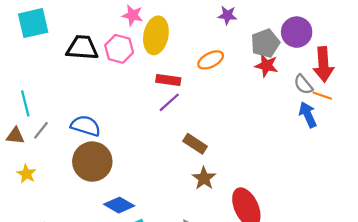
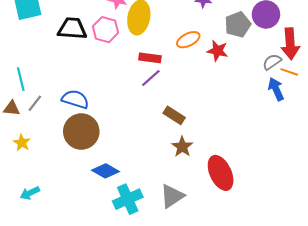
red star: (266, 66) -> (218, 51), moved
gray semicircle: (303, 84) -> (272, 62), turned 96

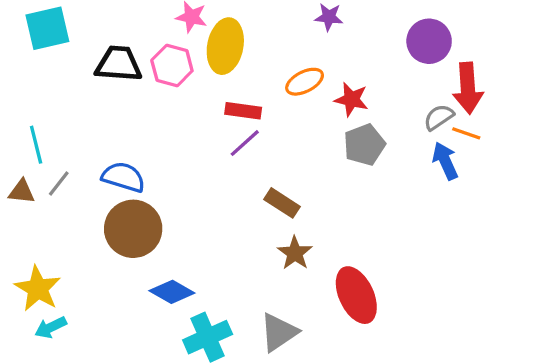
gray pentagon: (238, 25) -> (364, 145), moved
yellow star: (22, 143) -> (38, 289), moved, size x1.6

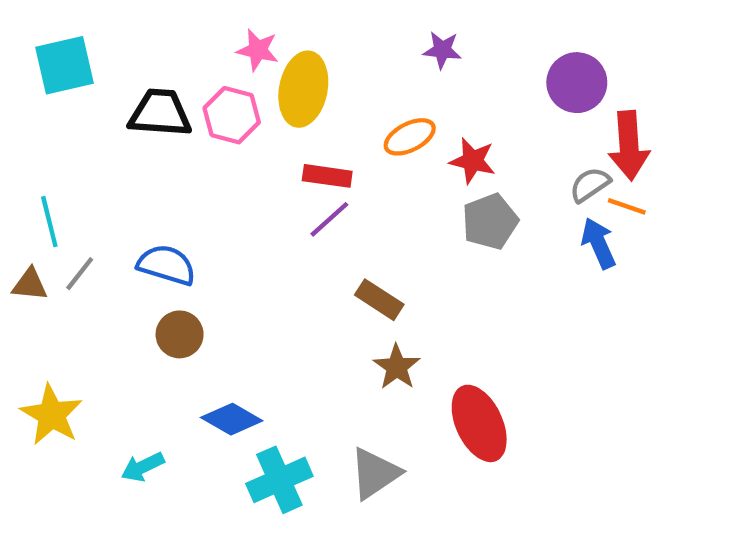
brown circle: (133, 229) -> (180, 334), size x0.6
cyan arrow: (51, 327) -> (143, 467), moved

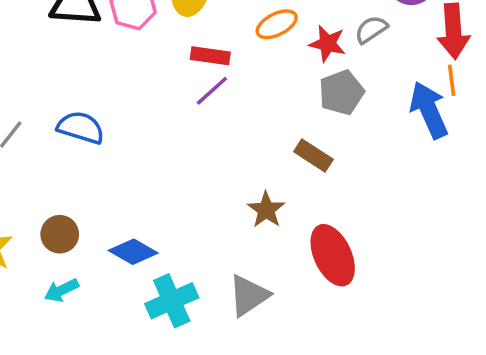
gray semicircle: (590, 185) -> (371, 30), moved
orange line: (627, 206) -> (452, 80), turned 64
blue arrow: (599, 243) -> (429, 110), size x1.4
brown rectangle: (379, 300) -> (313, 156), moved
brown circle: (180, 334) -> (60, 234), moved

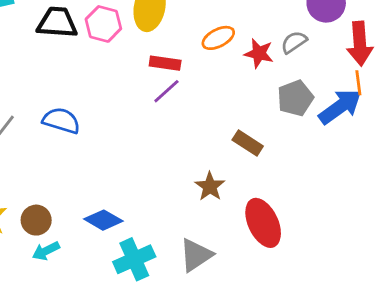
gray pentagon: (341, 93) -> (295, 98), moved
blue arrow: (429, 110) -> (340, 107), turned 78
brown circle: (60, 234) -> (36, 220), moved

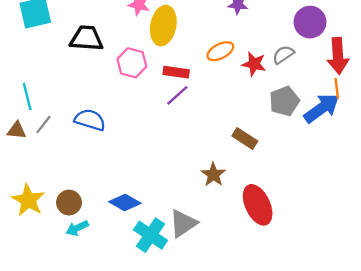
pink hexagon: (103, 24) -> (132, 63), moved
gray triangle: (196, 255) -> (183, 223), moved
cyan cross: (134, 259) -> (150, 235), turned -32

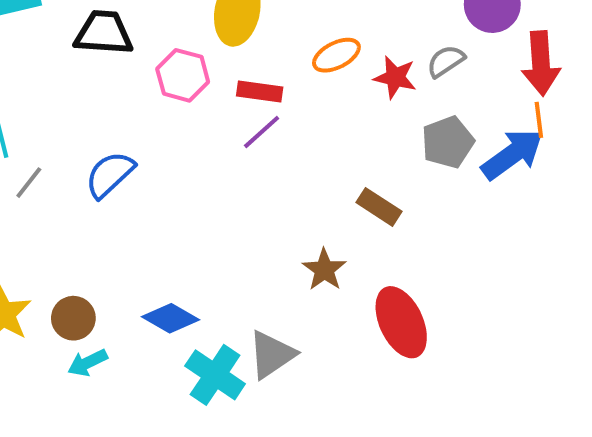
blue semicircle: (90, 120) -> (110, 175), turned -60

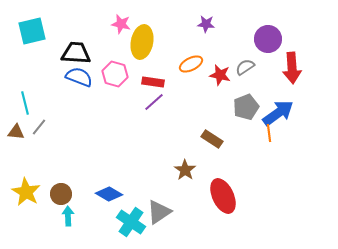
orange line: (539, 120) -> (269, 133), moved
blue semicircle: (110, 175) -> (79, 77), moved, turned 64
cyan arrow: (88, 363) -> (68, 216), turned 114

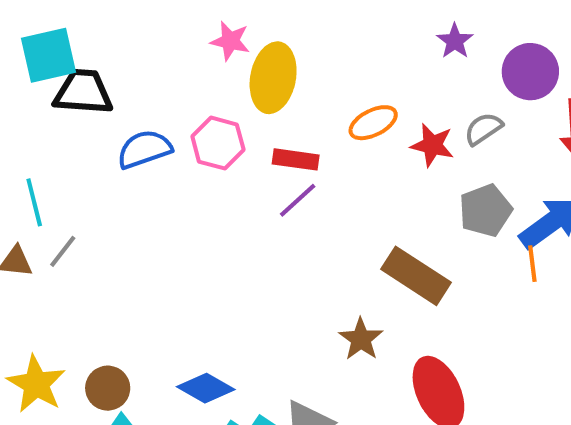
purple star: (206, 24) -> (455, 41), moved, turned 30
black trapezoid: (76, 53) -> (83, 92), moved
blue semicircle: (79, 77) -> (144, 149), turned -40
brown rectangle: (212, 139) -> (416, 276), size x1.5

